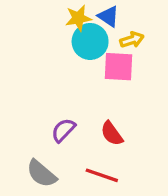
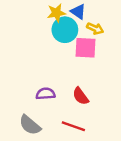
yellow arrow: (132, 40) -> (95, 29), turned 42
purple semicircle: (63, 130) -> (46, 94), turned 42

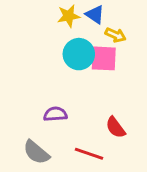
cyan circle: (65, 30) -> (79, 54), moved
red semicircle: (81, 96) -> (115, 127), moved

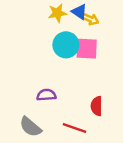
yellow arrow: (115, 35) -> (90, 19), moved
red semicircle: (115, 127) -> (97, 106), turned 36

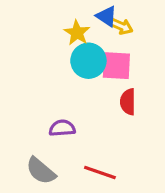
yellow star: (57, 13) -> (77, 33), moved, turned -30
red semicircle: (97, 106) -> (128, 102), moved

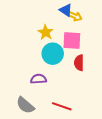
yellow star: (77, 33) -> (46, 32), moved
cyan circle: (88, 61) -> (53, 54), moved

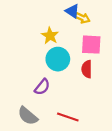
pink square: (72, 40) -> (91, 45), moved
purple semicircle: (38, 79) -> (42, 87), turned 133

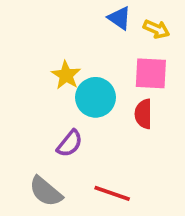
yellow arrow: (82, 18) -> (156, 29), moved
yellow star: (50, 36) -> (66, 75), moved

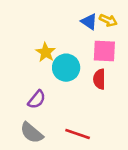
blue triangle: (119, 18) -> (89, 22), moved
purple semicircle: (70, 143) -> (37, 100), moved

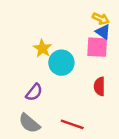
blue triangle: (89, 22) -> (103, 32), moved
red semicircle: (99, 79) -> (99, 86), moved

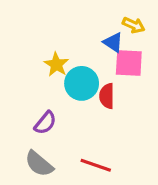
blue triangle: (103, 32) -> (113, 42), moved
red semicircle: (99, 86) -> (107, 96), moved

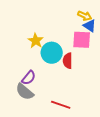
blue triangle: (113, 42) -> (90, 26), moved
gray semicircle: (39, 164) -> (25, 92), moved

